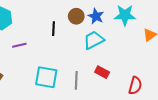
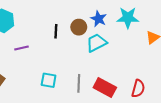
brown circle: (76, 16) -> (79, 27), moved
red rectangle: (102, 72) -> (105, 88), moved, size x1.5
cyan square: (46, 77) -> (49, 80), size x0.7

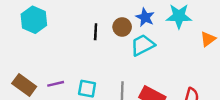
purple line: (21, 48) -> (56, 84), moved

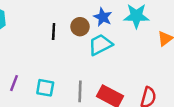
purple line: (56, 84) -> (14, 83), turned -56

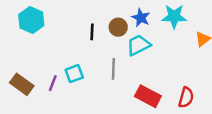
cyan square: (45, 88) -> (74, 74), moved, turned -30
gray line: (80, 91) -> (113, 69), moved

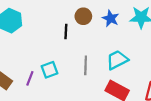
brown circle: (118, 27) -> (83, 16), moved
cyan trapezoid: (138, 45) -> (117, 60), moved

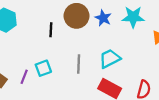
brown circle: (83, 16) -> (76, 16), size x1.5
black line: (66, 32) -> (51, 30), moved

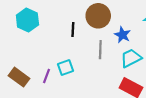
blue star: (103, 18) -> (122, 35), moved
gray line: (79, 64) -> (100, 50), moved

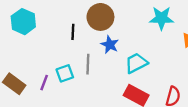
blue star: (122, 35) -> (110, 45), moved
gray line: (100, 50) -> (88, 64), moved

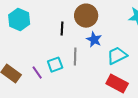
purple line: (44, 83) -> (37, 73), turned -56

